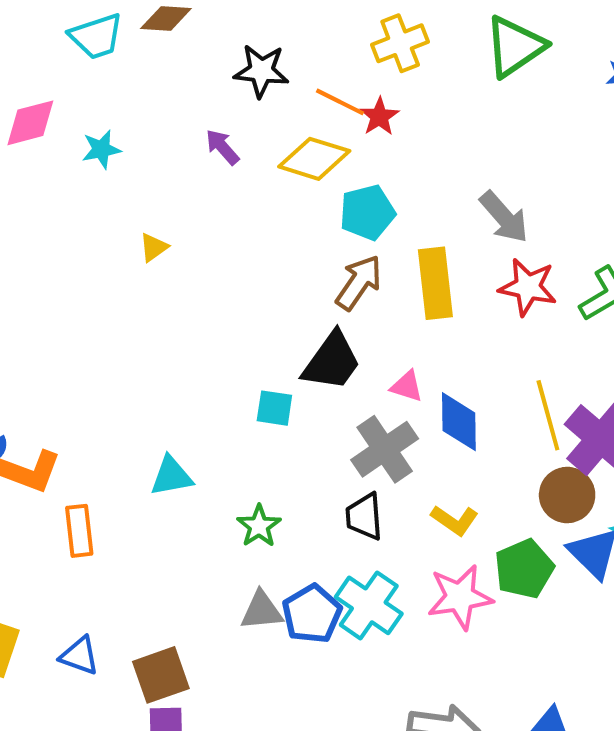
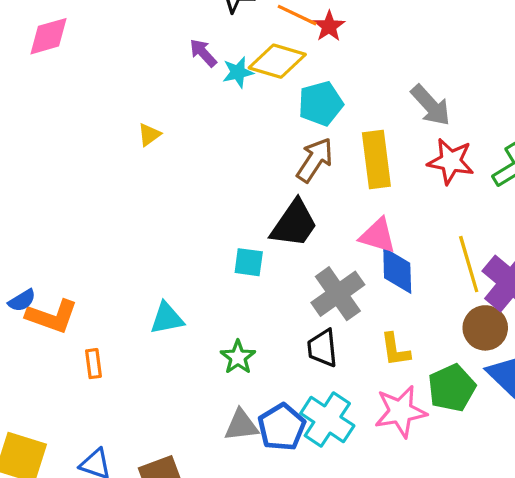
cyan star: (101, 149) -> (238, 72), moved
pink triangle: (407, 386) -> (378, 236), moved, size x1.4
yellow L-shape: (455, 520) -> (395, 350), turned 48
orange rectangle: (79, 531) -> (94, 364), size x0.7

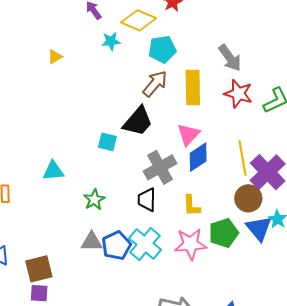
cyan star: (238, 72) -> (111, 41), moved
pink triangle: (378, 236) -> (188, 134), turned 50
blue diamond: (397, 271) -> (198, 157), turned 52

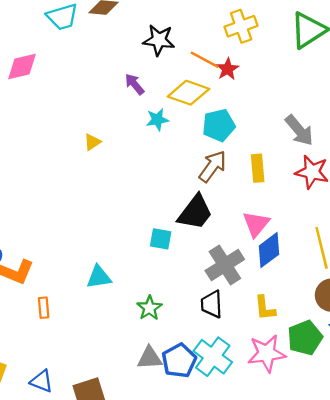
yellow rectangle: (193, 87) -> (258, 168), size x0.7

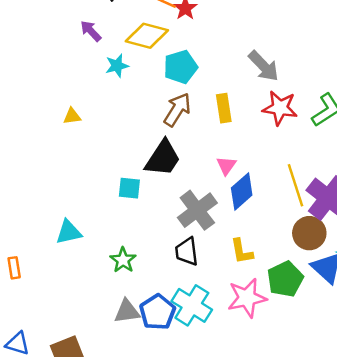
yellow triangle: (92, 142) -> (72, 116), moved, turned 30
pink triangle: (256, 224) -> (226, 166), size x0.7

